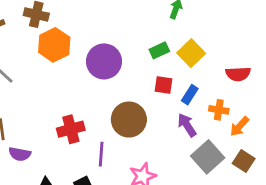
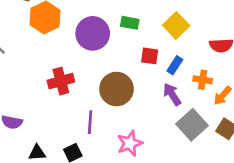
green rectangle: (159, 50) -> (130, 23), moved, turned 36
red cross: (71, 129) -> (61, 81), moved

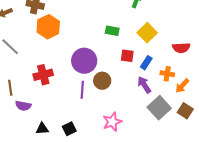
purple circle: (93, 33) -> (84, 61), moved
red cross: (61, 81) -> (43, 75), moved
brown circle: (117, 89) -> (102, 81), size x0.7
purple line: (90, 122) -> (82, 90), moved

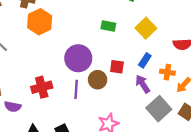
red square: (127, 56) -> (117, 67), moved
red cross: (43, 75) -> (42, 87), moved

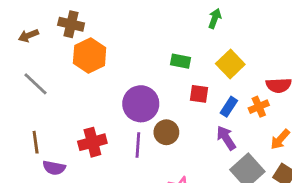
red square: (117, 67) -> (199, 94), moved
orange cross: (167, 72) -> (259, 107), moved, turned -32

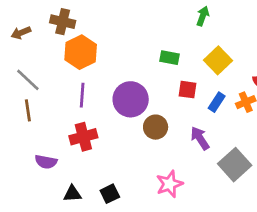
purple arrow: (226, 138) -> (200, 138), moved
brown line: (36, 142) -> (28, 110), moved
purple line: (138, 145) -> (82, 95), moved

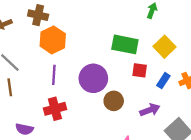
green rectangle: (169, 58) -> (125, 44), size x1.6
purple arrow: (200, 138) -> (150, 110), turned 102

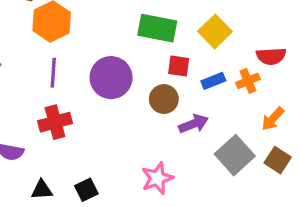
blue rectangle: (163, 81) -> (213, 81), turned 35
brown circle: (114, 101) -> (164, 99), moved

